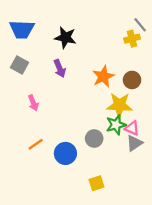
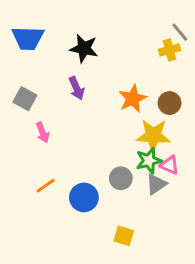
gray square: (20, 65) -> (25, 99), moved
gray triangle: (134, 143) -> (156, 184), moved
yellow square: (96, 183) -> (124, 236), turned 35

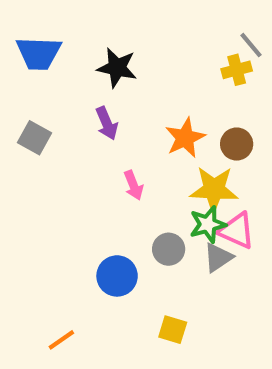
pink arrow: (43, 133) -> (134, 185), moved
pink triangle: (170, 165) -> (237, 231), size x1.4
orange line: (46, 186) -> (61, 340), moved

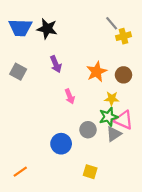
gray line: (251, 45) -> (112, 23), moved
black star: (117, 68) -> (47, 29), moved
yellow star: (214, 189) -> (112, 99), size x0.6
orange line: (61, 340) -> (20, 172), moved

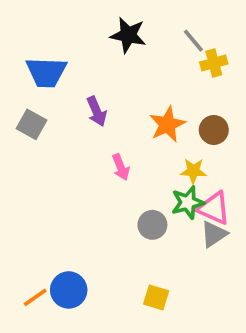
blue trapezoid: (20, 28) -> (46, 72), moved
black star: (47, 29) -> (128, 35), moved
gray triangle: (114, 134) -> (214, 234), moved
blue circle: (61, 144) -> (69, 290), moved

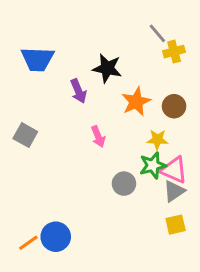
black star: (128, 35) -> (107, 68), moved
gray square: (31, 124) -> (25, 135), moved
yellow square: (156, 297) -> (176, 225), moved, turned -30

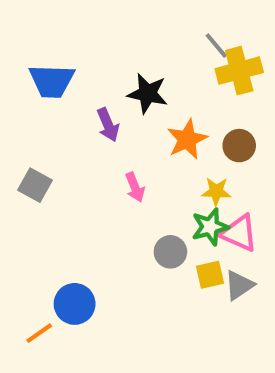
yellow cross: (174, 52) -> (239, 71), size x1.5
gray triangle: (174, 191) -> (239, 285), moved
yellow square: (176, 225) -> (210, 275), moved
blue circle: (56, 237) -> (75, 304), moved

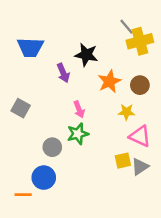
green star: (210, 227) -> (78, 134), moved
gray circle: (170, 252) -> (52, 147), moved
orange line: (39, 333) -> (23, 195), turned 35

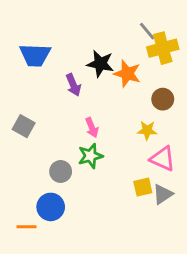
orange star: (109, 81) -> (127, 74), moved, turned -30

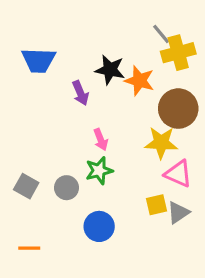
brown circle: (163, 99) -> (178, 109), size x1.6
gray square: (24, 126) -> (26, 186), moved
yellow star: (147, 130) -> (161, 143), size x1.5
blue circle: (51, 207) -> (99, 226), moved

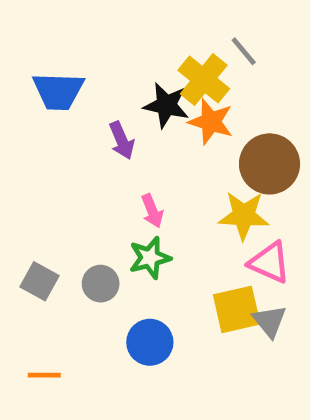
yellow cross: (178, 53) -> (204, 79), moved, turned -36
yellow square: (156, 205) -> (237, 309), size x1.5
gray triangle: (178, 212) -> (270, 321), turned -35

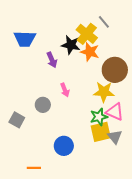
green star: (150, 258) -> (99, 117), moved
gray circle: (101, 284) -> (43, 105), moved
orange line: (44, 375) -> (34, 168), moved

